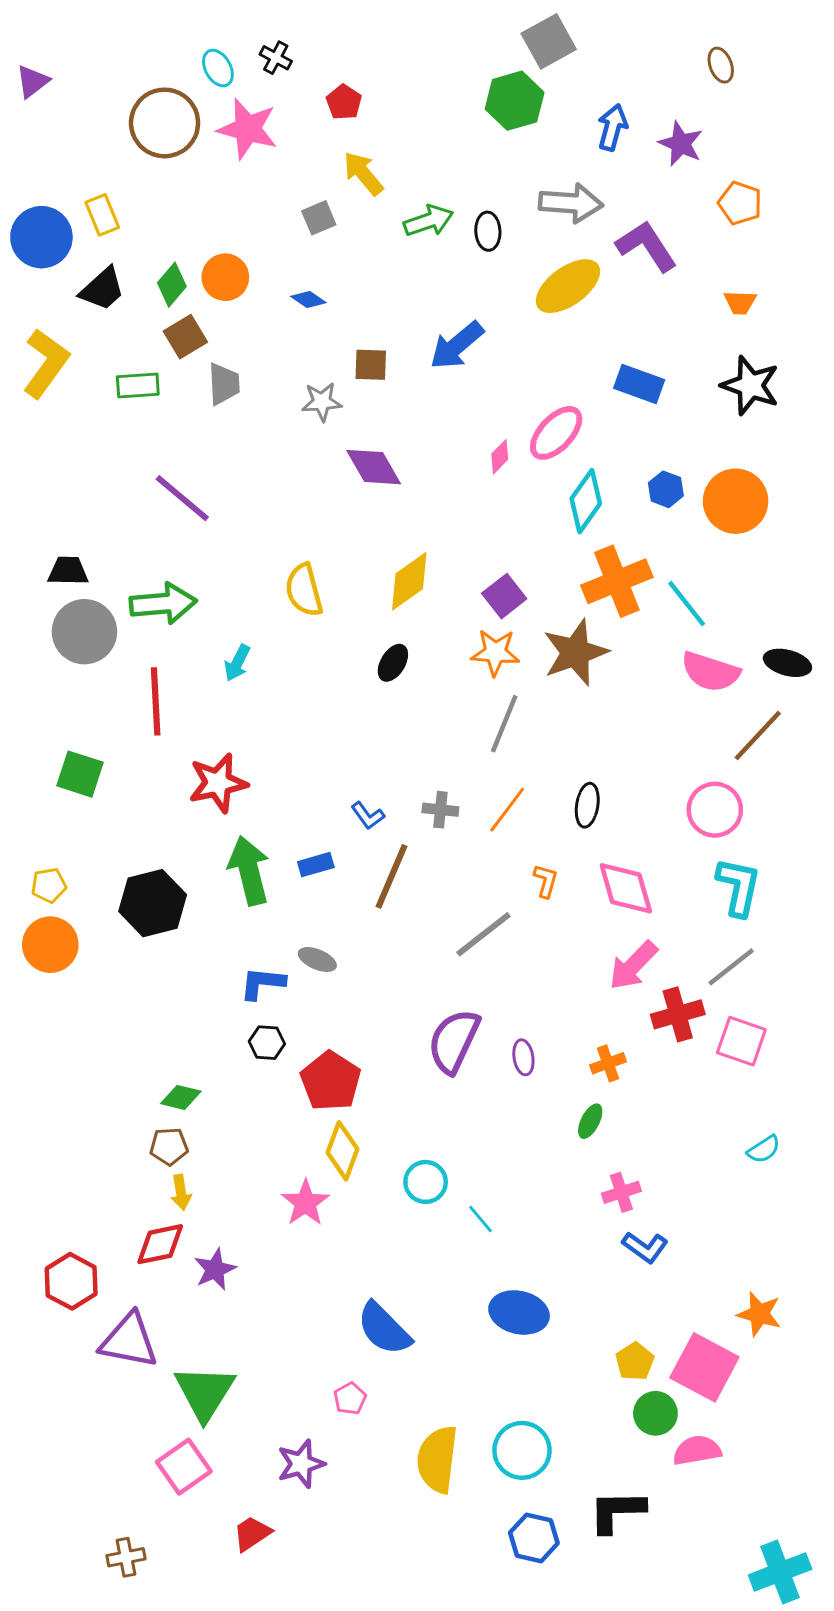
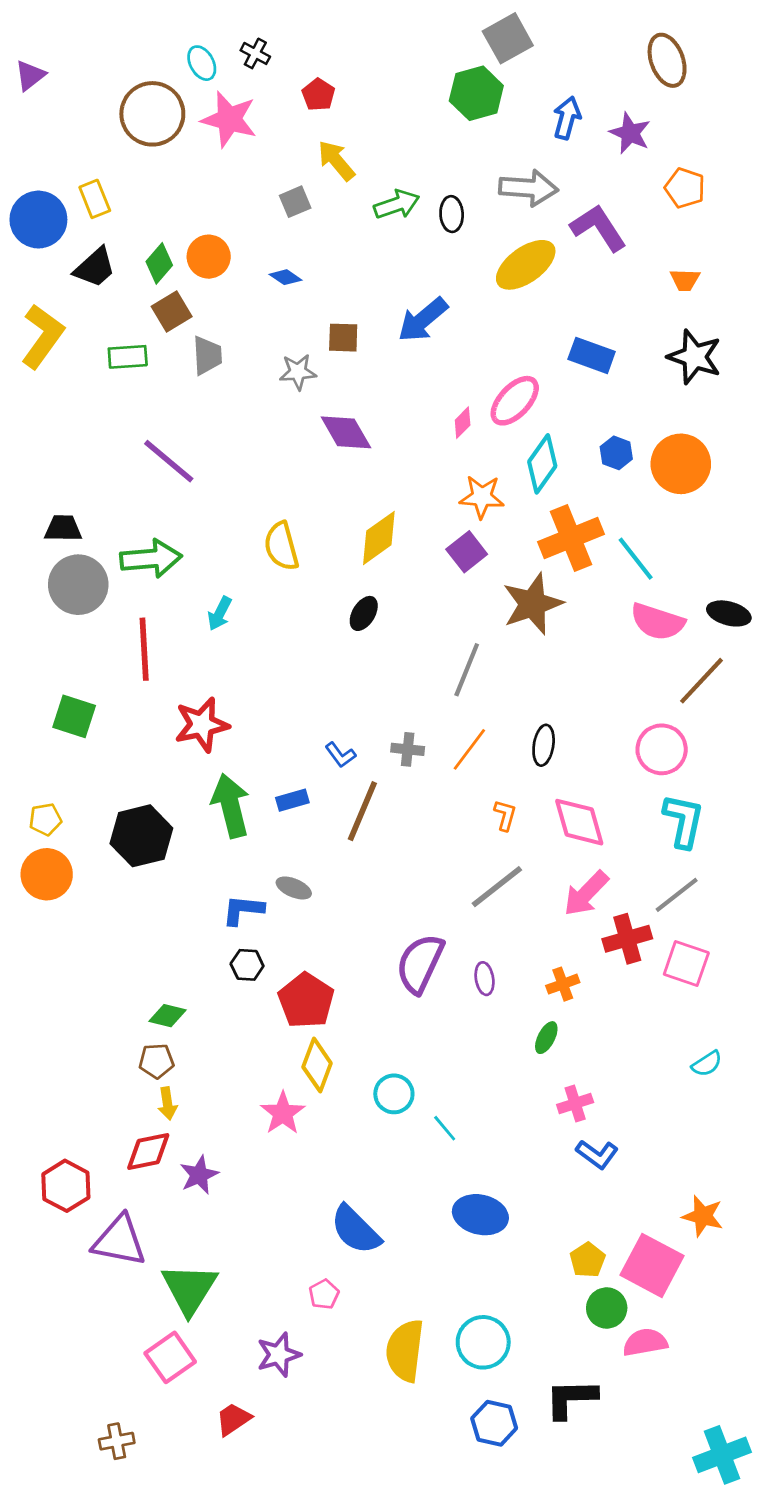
brown ellipse: (721, 65) -> (667, 60), size x1.6
orange star: (495, 652) -> (482, 497), moved
gray line: (483, 934) -> (497, 887), moved

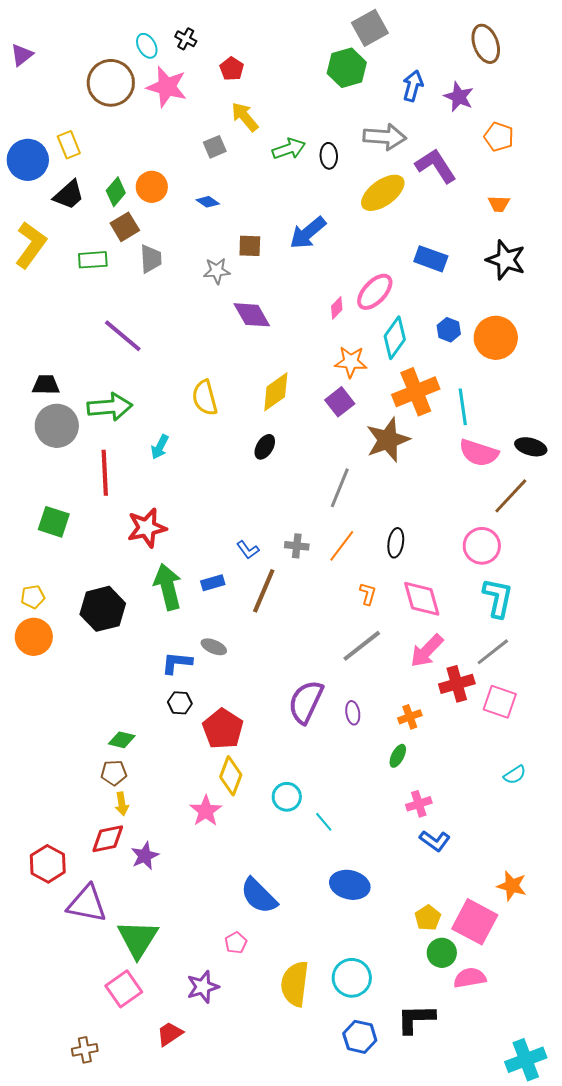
cyan line: (636, 559) -> (463, 407), turned 30

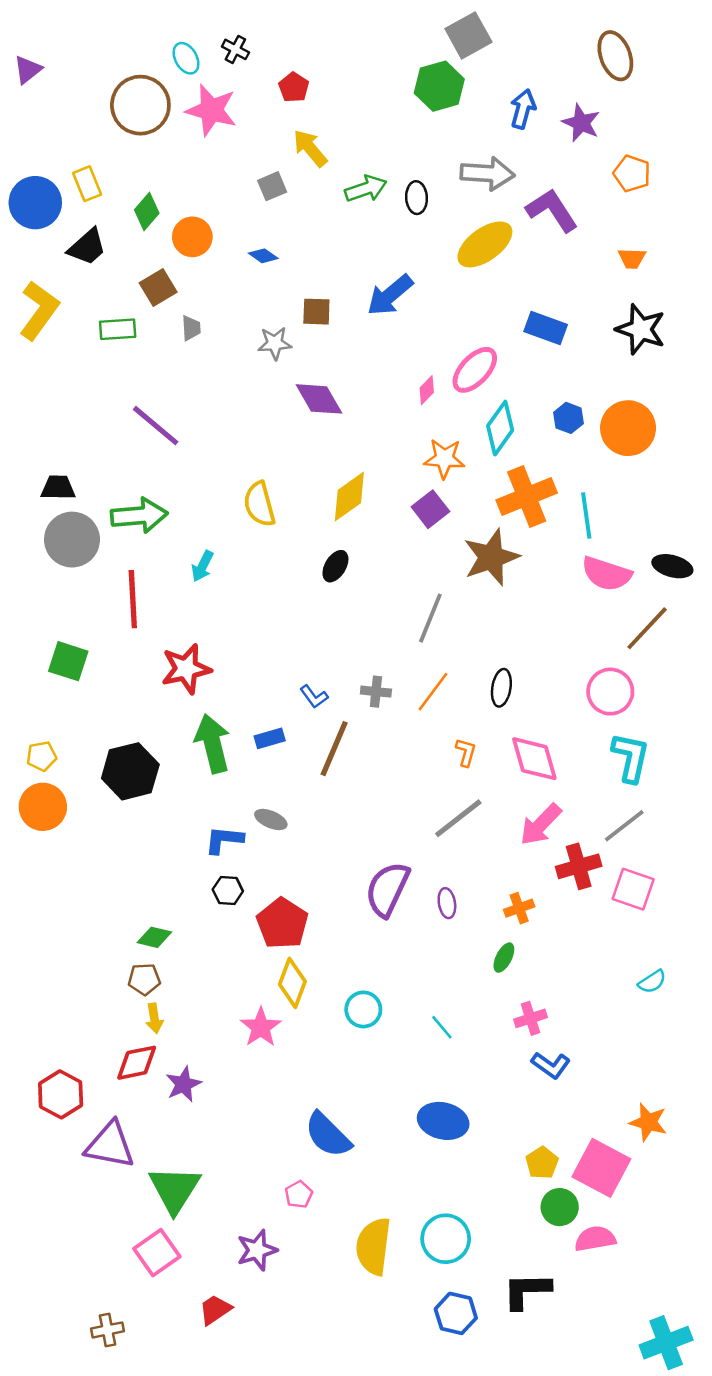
green diamond: (116, 192) -> (147, 212), moved
gray trapezoid: (151, 259) -> (191, 328), size x0.7
cyan line: (324, 822) -> (442, 1027), moved

